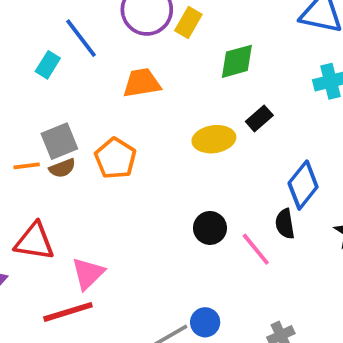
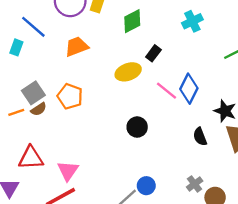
black semicircle: (285, 224) -> (200, 137), moved
pink line: (256, 249) -> (167, 91), moved

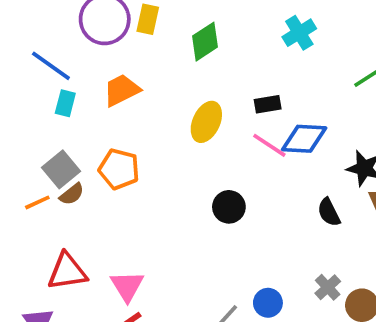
cyan rectangle: (16, 47) -> (65, 103), moved
black rectangle: (153, 53) -> (268, 104), moved, turned 49
yellow ellipse: (128, 72) -> (206, 122), turned -40
blue diamond: (189, 89) -> (304, 139), turned 72
blue circle: (146, 186) -> (268, 303), moved

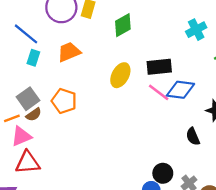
cyan cross: (299, 33) -> (196, 30), moved
black rectangle: (268, 104) -> (159, 67), size x1.5
black circle: (229, 207) -> (163, 173), moved
pink triangle: (127, 286) -> (21, 136), moved, turned 35

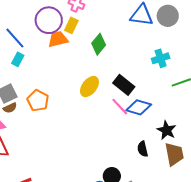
green diamond: (123, 25) -> (99, 44), turned -30
orange trapezoid: (69, 52) -> (58, 39), moved
black rectangle: (159, 67) -> (124, 85), turned 35

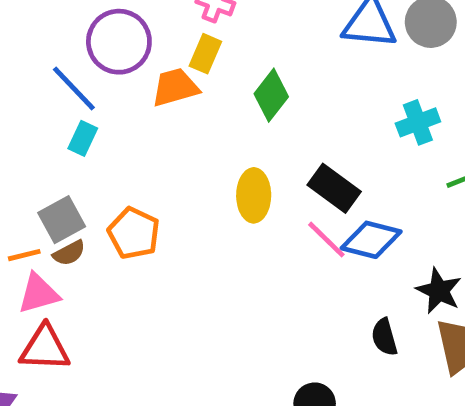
purple circle: (49, 20) -> (119, 42), moved
yellow ellipse: (89, 87) -> (254, 195), turned -35

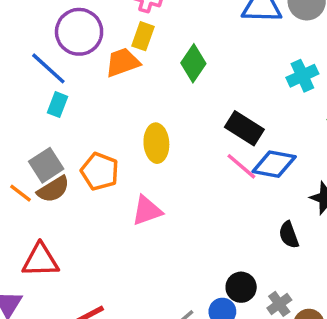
yellow ellipse: (254, 195) -> (156, 143), moved
brown semicircle: (69, 253) -> (53, 189), size x1.4
orange line: (24, 255) -> (21, 193), turned 55
pink triangle: (39, 294) -> (147, 211), moved

